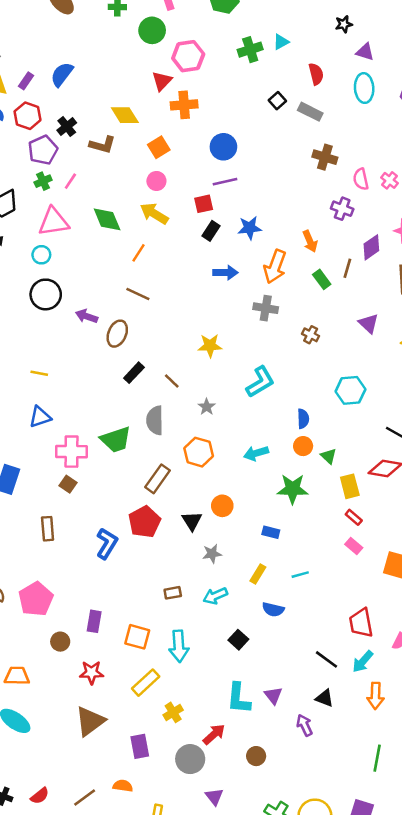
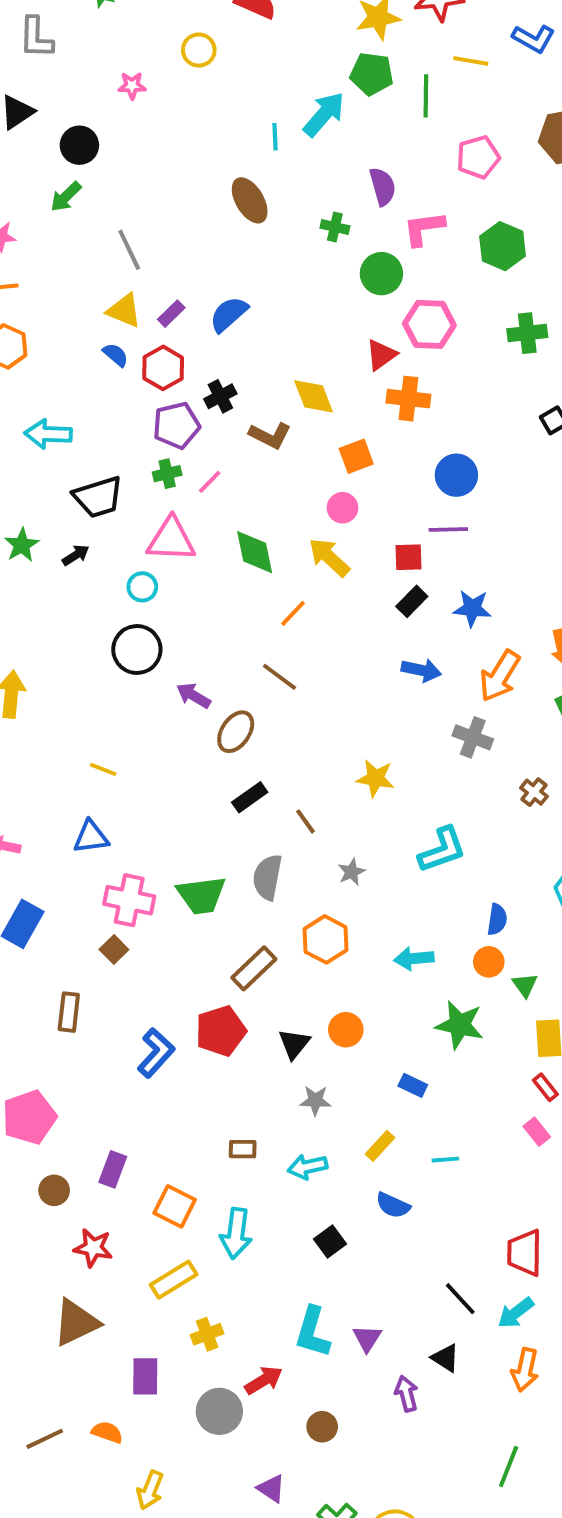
purple triangle: (214, 797) -> (271, 1489), moved, turned -30

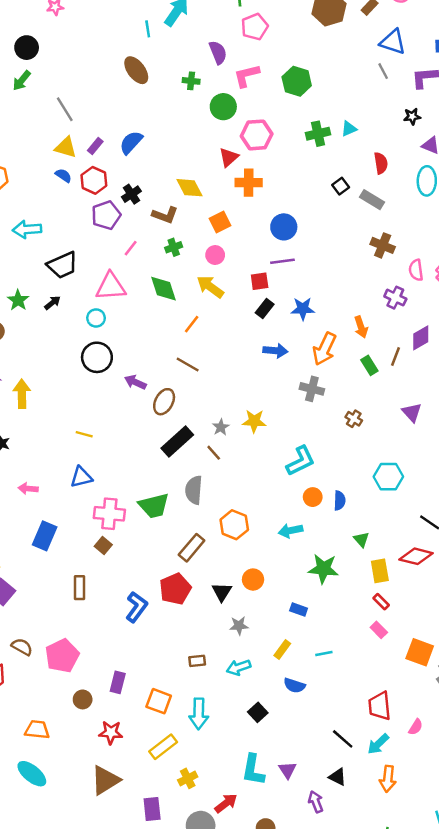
pink pentagon: (478, 157) -> (255, 27), moved
green cross: (167, 474) -> (174, 247), moved
black rectangle: (250, 797) -> (177, 441), size x1.5
gray star: (352, 872) -> (221, 427), moved
orange circle: (489, 962) -> (313, 497), moved

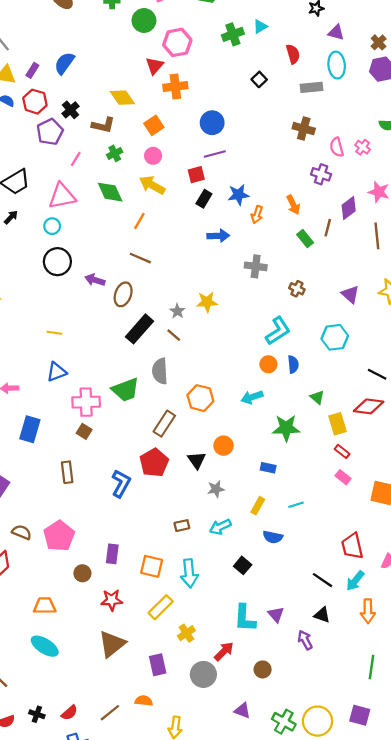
gray rectangle: (372, 200) -> (312, 87), moved, turned -30
orange arrow: (325, 349) -> (257, 215), moved, size x0.6
purple triangle: (412, 412) -> (350, 294), moved
cyan L-shape: (301, 461) -> (278, 331), moved

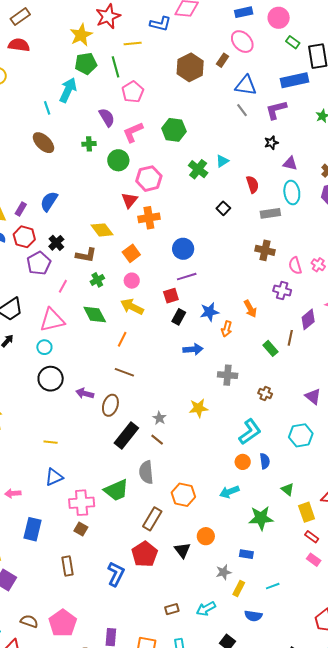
green cross: (233, 34) -> (198, 169), turned -30
orange arrow: (293, 205) -> (250, 309), moved
yellow star: (207, 302) -> (198, 408), moved
gray star: (216, 489) -> (224, 572), moved

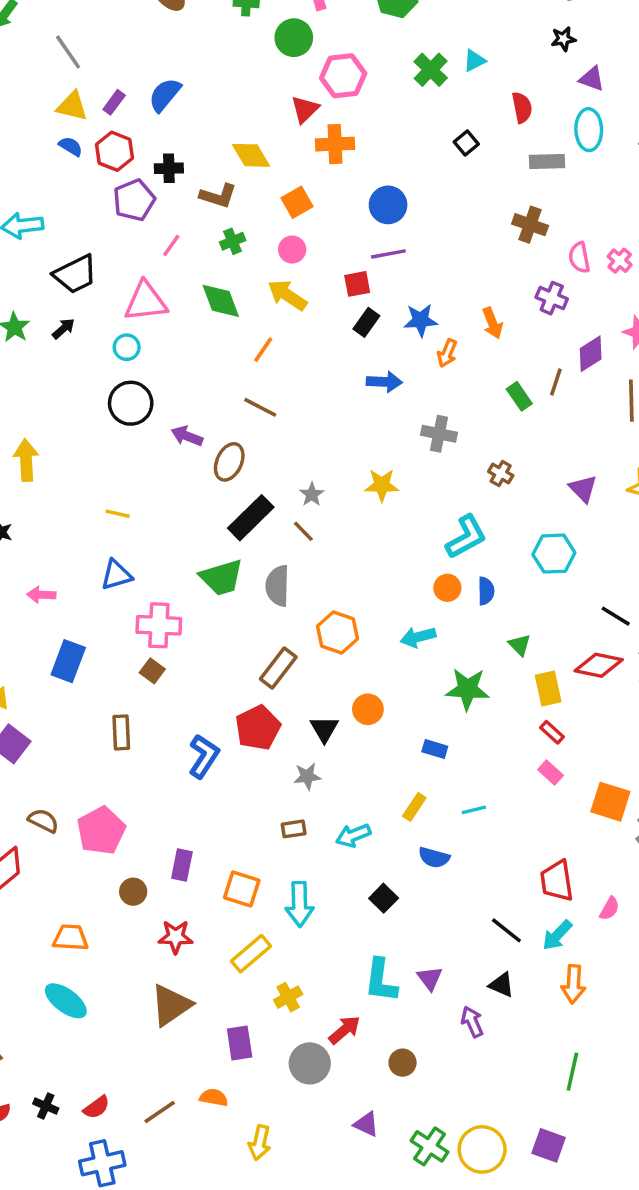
black cross: (56, 243) -> (169, 168), turned 35
green trapezoid: (116, 490) -> (221, 578), moved
gray star: (224, 572) -> (307, 776), moved

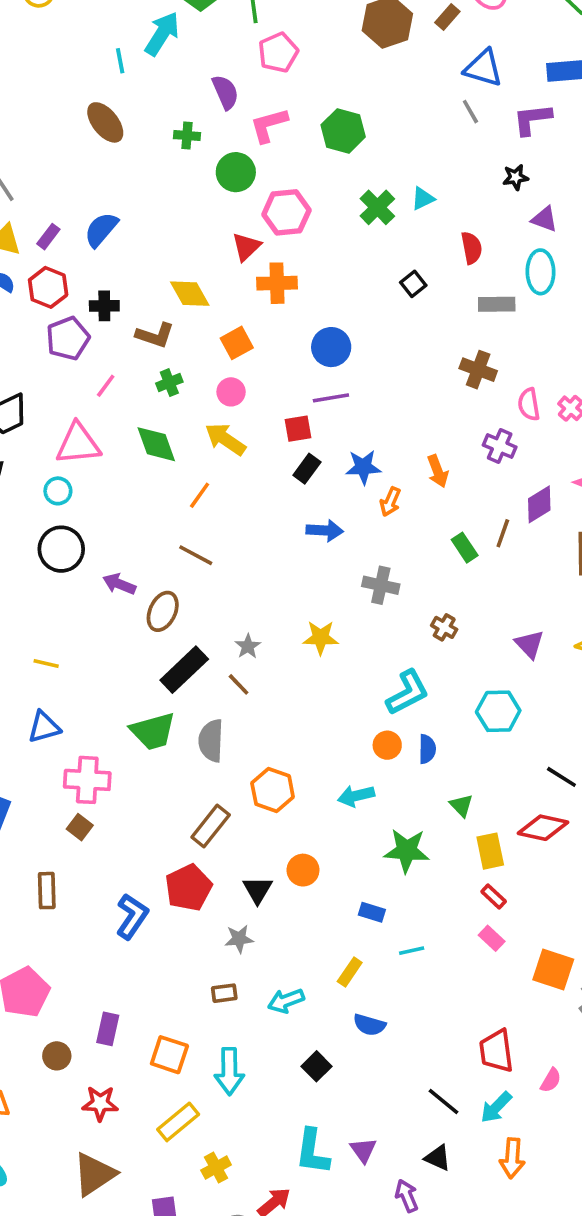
cyan line: (474, 810) -> (412, 951), moved

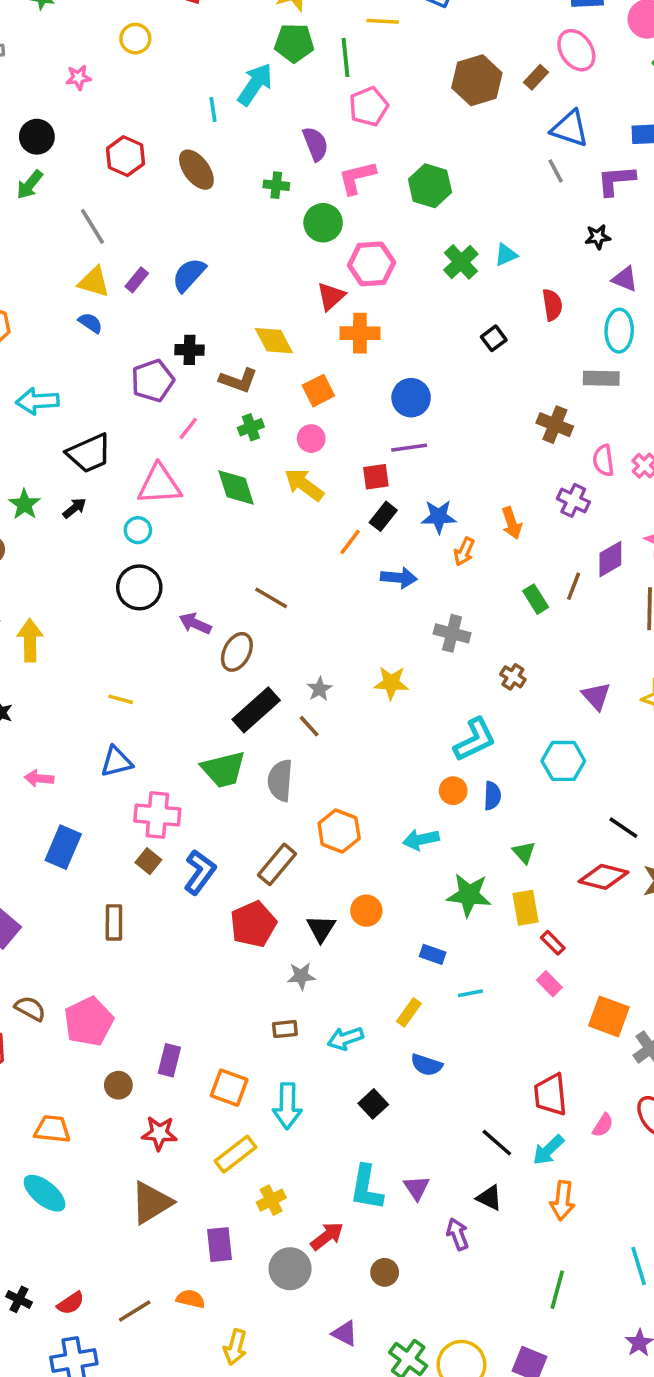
red hexagon: (48, 287) -> (125, 156), moved
gray rectangle: (497, 304) -> (601, 378), moved
orange line: (200, 495) -> (350, 542), moved
yellow rectangle: (490, 851) -> (526, 908), moved
blue L-shape: (132, 916) -> (200, 872), moved

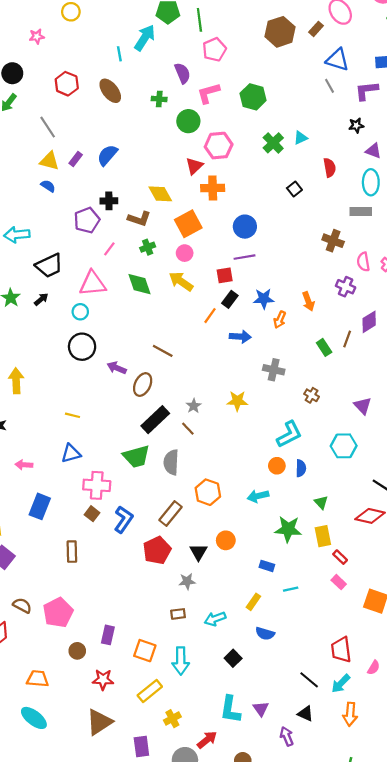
orange square: (318, 391) -> (188, 224), size x1.4

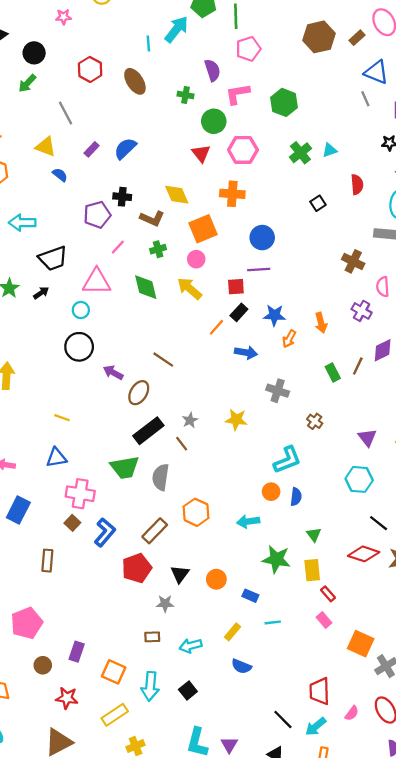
yellow triangle: (49, 161) -> (46, 147), moved
red triangle: (194, 166) -> (201, 153), moved, turned -30
cyan hexagon: (344, 446) -> (359, 479), moved
orange circle: (226, 540) -> (216, 579), moved
black square: (233, 658) -> (188, 691), moved

